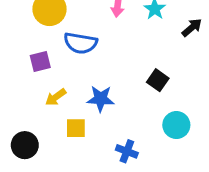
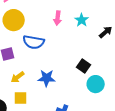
cyan circle: (176, 125) -> (96, 84), moved
yellow square: (76, 128) -> (21, 98), moved

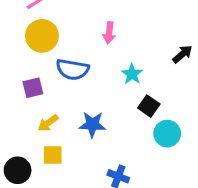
cyan star: (82, 20) -> (132, 74), moved

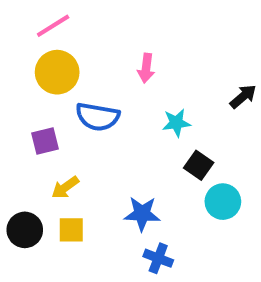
cyan star: (132, 74) -> (176, 123), turned 30
blue star: (92, 124) -> (142, 214), moved
black circle: (18, 170) -> (25, 230), moved

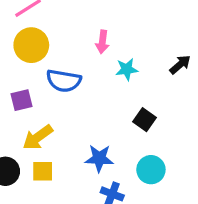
cyan star: (176, 123) -> (127, 69), moved
yellow arrow: (65, 187) -> (38, 137), size x1.4
cyan circle: (223, 202) -> (151, 170), moved

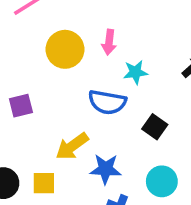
yellow circle: (31, 45) -> (65, 49), moved
blue semicircle: (64, 81) -> (107, 102), moved
yellow arrow: (38, 137) -> (72, 146), moved

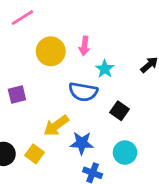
cyan star: (135, 72) -> (105, 69), turned -30
yellow square: (44, 183) -> (35, 154), turned 36

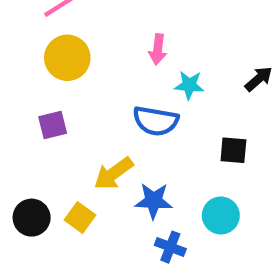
yellow circle: (51, 51) -> (67, 58), moved
cyan star: (105, 69) -> (189, 85), turned -30
black square: (120, 111) -> (233, 150), moved, turned -30

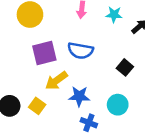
cyan star: (189, 85) -> (114, 15), moved
purple square: (53, 125) -> (44, 53), moved, size x1.5
black square: (233, 150) -> (125, 67), turned 35

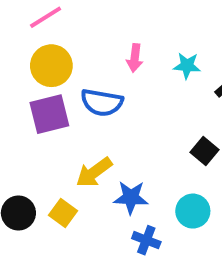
blue semicircle: (80, 51) -> (102, 103), moved
purple square: (44, 53) -> (49, 114), moved

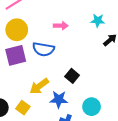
pink arrow: (135, 58) -> (61, 26), turned -96
cyan star: (187, 66) -> (98, 21), moved
black square: (204, 151) -> (72, 76), moved

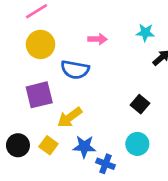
purple square: (16, 55) -> (39, 95), moved
black square: (72, 76) -> (140, 104), moved
blue star: (59, 99) -> (84, 147), moved

